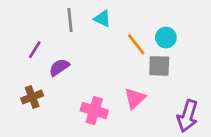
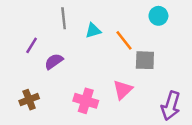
cyan triangle: (102, 19) -> (93, 31), moved, turned -42
cyan circle: (166, 38) -> (158, 16), moved
brown cross: (32, 97) -> (29, 100), moved

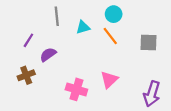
cyan circle: (158, 16) -> (114, 14), moved
gray square: (145, 60) -> (149, 43), moved
brown cross: (29, 100) -> (26, 75), moved

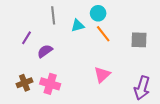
cyan circle: (114, 14) -> (98, 13), moved
brown cross: (26, 75) -> (24, 83), moved
pink cross: (76, 89) -> (50, 84), moved

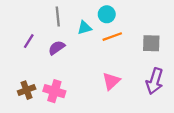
orange line: (103, 34) -> (112, 37), turned -72
purple semicircle: (45, 51) -> (57, 48), moved
purple arrow: (142, 88) -> (155, 81), moved

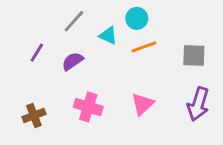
gray line: (58, 17) -> (74, 21), turned 48
cyan triangle: (84, 28) -> (108, 36), turned 40
pink cross: (54, 91) -> (88, 107), moved

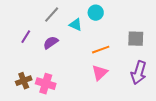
orange line: (144, 47) -> (101, 50), moved
pink cross: (88, 107) -> (46, 84), moved

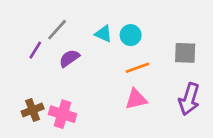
cyan circle: (96, 13) -> (131, 35), moved
gray line: (52, 15) -> (57, 30), moved
pink triangle: (100, 73) -> (136, 99), turned 30

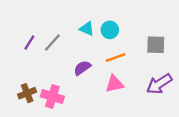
gray line: (57, 30) -> (52, 43), moved
purple semicircle: (69, 58) -> (82, 68), moved
purple arrow: (189, 99) -> (159, 84), turned 40

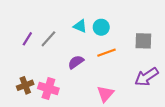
pink triangle: (114, 84) -> (105, 94), moved, turned -36

